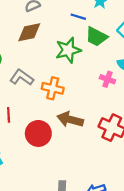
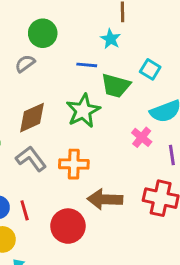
brown diamond: (29, 32) -> (32, 118), moved
gray L-shape: (22, 77) -> (31, 159), turned 30
pink cross: (107, 79) -> (142, 137), turned 32

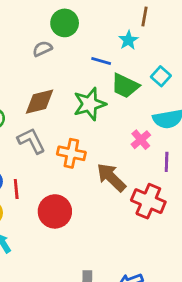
brown arrow: (105, 199) -> (111, 177), moved, turned 32

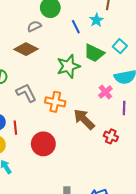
blue line: (101, 61) -> (76, 27), moved, turned 48
brown diamond: (40, 102) -> (26, 49), moved, turned 40
red cross: (148, 201) -> (111, 136), size x0.6

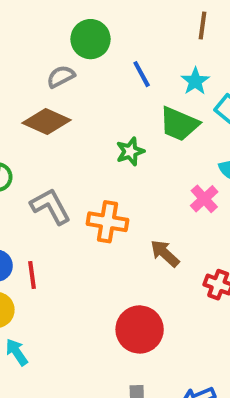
cyan star: (96, 20) -> (195, 81), moved
green star: (68, 66) -> (130, 152), size x0.6
brown arrow: (84, 119) -> (165, 253), size x0.7
red circle: (43, 144) -> (140, 329), moved

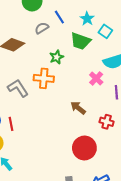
gray semicircle: (61, 77) -> (42, 28), moved
orange cross: (107, 222) -> (44, 78), moved
red circle: (140, 329) -> (84, 148), moved

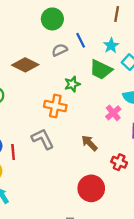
gray L-shape: (18, 88) -> (43, 139), moved

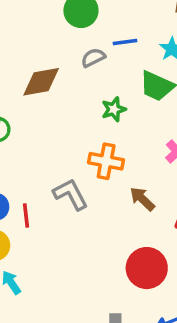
blue line: (81, 40) -> (125, 42), turned -70
brown diamond: (25, 65) -> (41, 82), turned -35
orange cross: (55, 106) -> (106, 161), moved

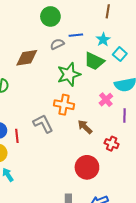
green star: (114, 109) -> (69, 74), size x1.6

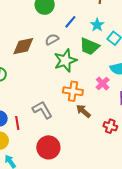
blue line: (76, 35) -> (70, 22), turned -40
gray semicircle: (57, 44) -> (52, 39), moved
orange cross: (64, 105) -> (73, 91), moved
red circle: (87, 167) -> (48, 147), moved

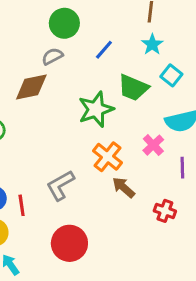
cyan star: (97, 25) -> (152, 44), moved
gray semicircle: (52, 39) -> (52, 56), moved
orange cross: (73, 91) -> (108, 157), turned 30
gray L-shape: (42, 110) -> (60, 185), turned -90

